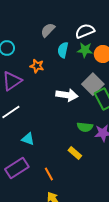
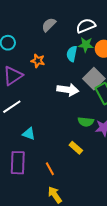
cyan semicircle: (63, 50) -> (72, 54), moved
purple rectangle: (17, 168) -> (18, 163), turned -55

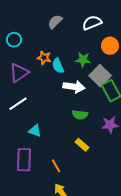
green star: (86, 45) -> (83, 60), moved
cyan semicircle: (72, 54) -> (58, 66), moved, turned -35
green semicircle: (86, 122) -> (80, 115), moved

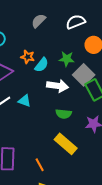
cyan semicircle: (58, 66) -> (42, 65), turned -119
cyan triangle: (35, 131) -> (25, 101), moved
yellow rectangle: (82, 145) -> (66, 144), size x1.6

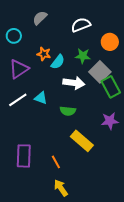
gray semicircle: (39, 21) -> (40, 18), moved
white semicircle: (76, 22) -> (81, 25), moved
green semicircle: (64, 114) -> (68, 111), moved

